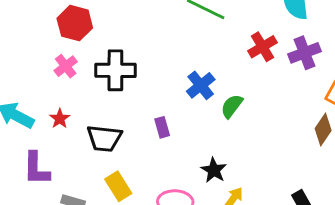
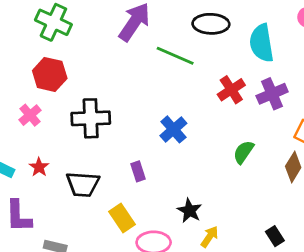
pink cross: (66, 66) -> (30, 115), moved
green semicircle: (232, 106) -> (244, 152), moved
yellow rectangle: (118, 186) -> (122, 218), moved

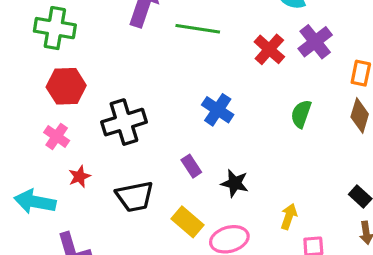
red star: (39, 167) -> (79, 176), moved, turned 30
black star: (189, 211) -> (235, 183), moved

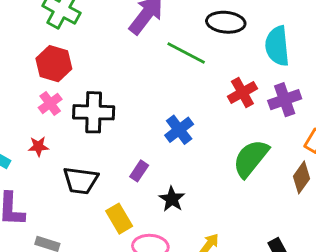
green semicircle: (301, 114) -> (251, 158), size x1.6
pink cross: (57, 136) -> (50, 103), moved
purple rectangle: (191, 166) -> (139, 171), turned 48

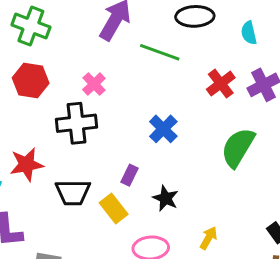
cyan semicircle: (277, 46) -> (249, 33), size x0.6
pink cross: (50, 103) -> (94, 84), moved
red star: (38, 146) -> (27, 164), size x1.6
yellow rectangle: (119, 219) -> (114, 208), moved

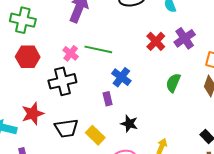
green line: (160, 52) -> (98, 49), moved
green semicircle: (238, 147) -> (173, 83), size x0.7
purple rectangle: (129, 175) -> (108, 99), moved, turned -32

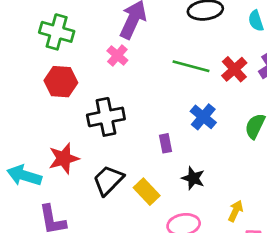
green line: (98, 49) -> (191, 66), moved
pink cross: (71, 53) -> (117, 56), moved
blue cross: (121, 77) -> (203, 117), moved
black trapezoid: (66, 128) -> (108, 180), turned 140

